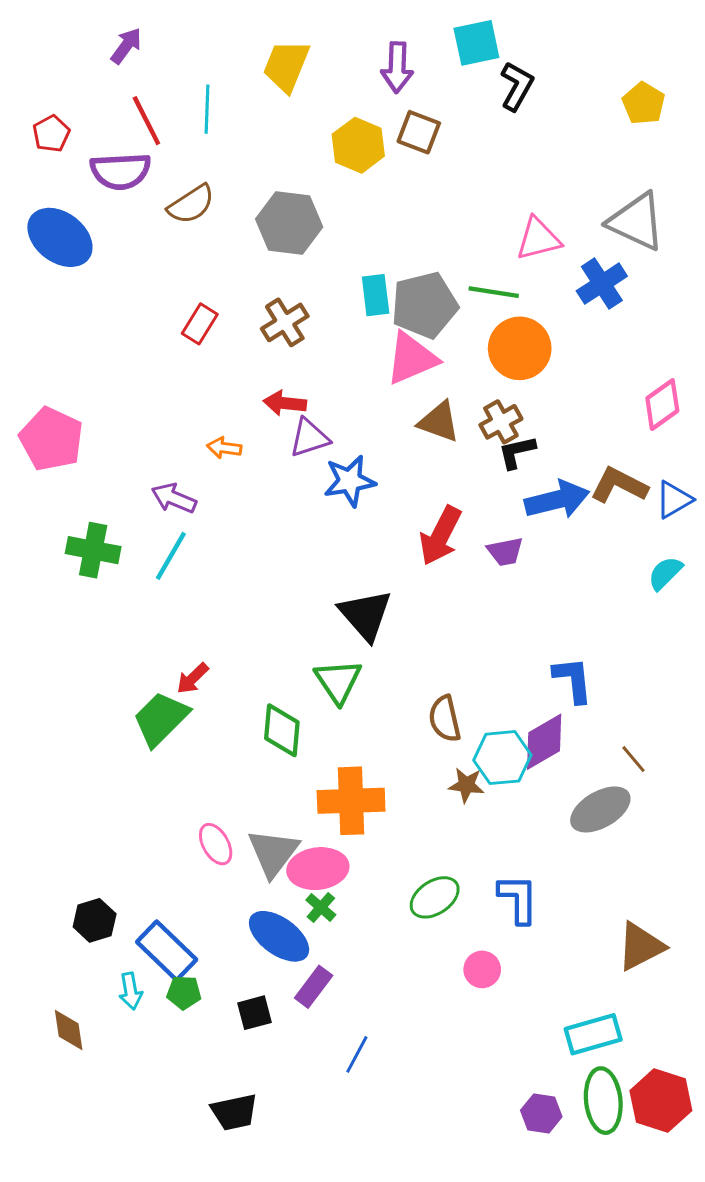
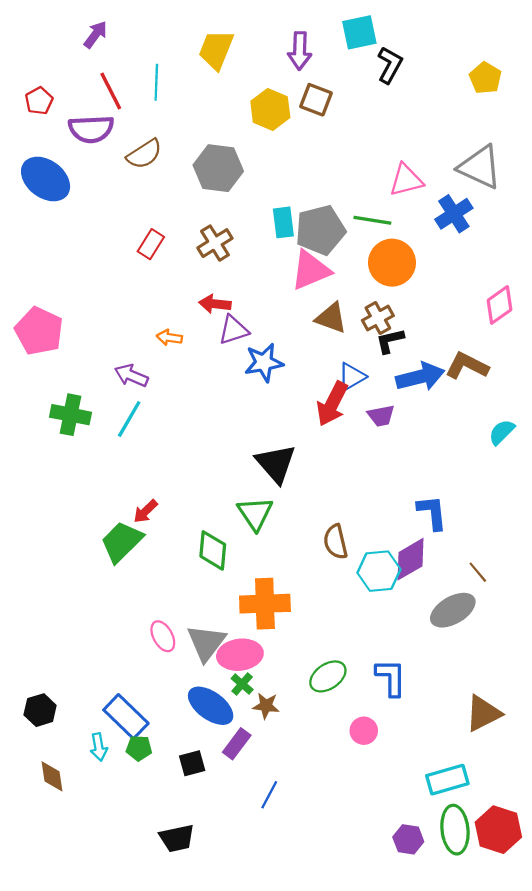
blue triangle: (674, 500) -> (352, 377), moved
brown star: (466, 785) -> (266, 706), moved
black hexagon: (95, 920) -> (40, 710), moved

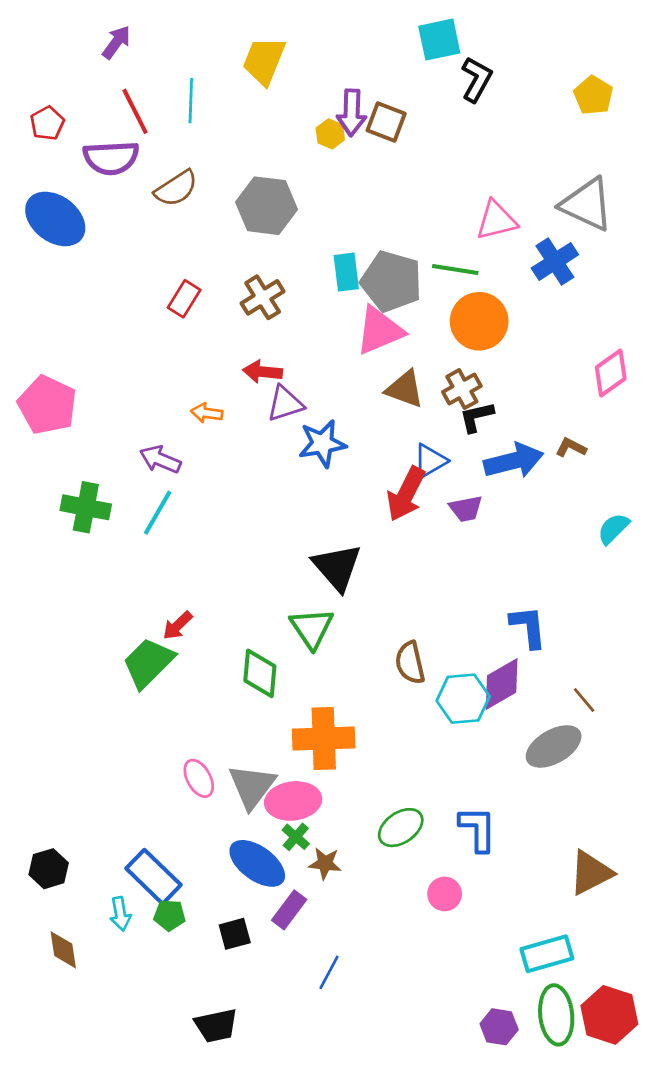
purple arrow: (300, 51) -> (352, 113), moved
yellow hexagon: (270, 109) -> (330, 134), size x0.6
gray pentagon: (320, 230) -> (391, 281), turned 30
brown L-shape: (467, 366) -> (571, 447), size x0.6

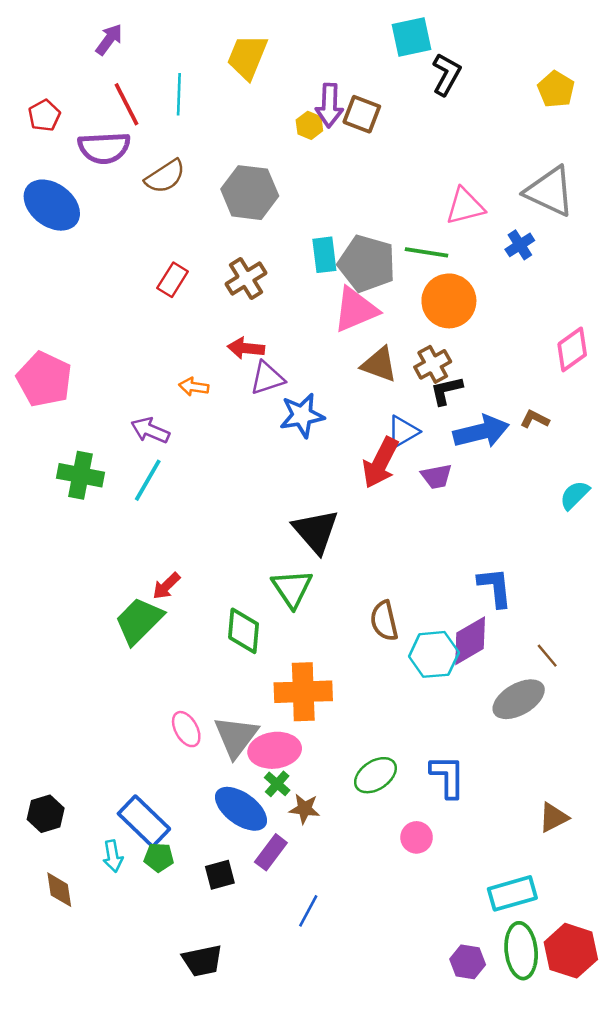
blue cross: (555, 261) -> (520, 245), size x0.7
brown triangle: (591, 873) -> (553, 817), size x0.7

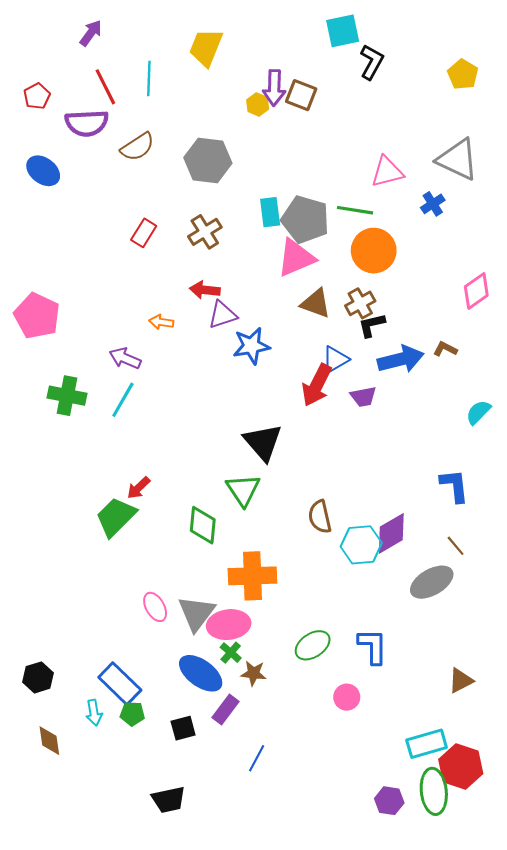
blue ellipse: (52, 205) -> (43, 171), size x0.7
blue L-shape: (495, 587) -> (455, 486), moved
red hexagon: (571, 951) -> (461, 767), moved

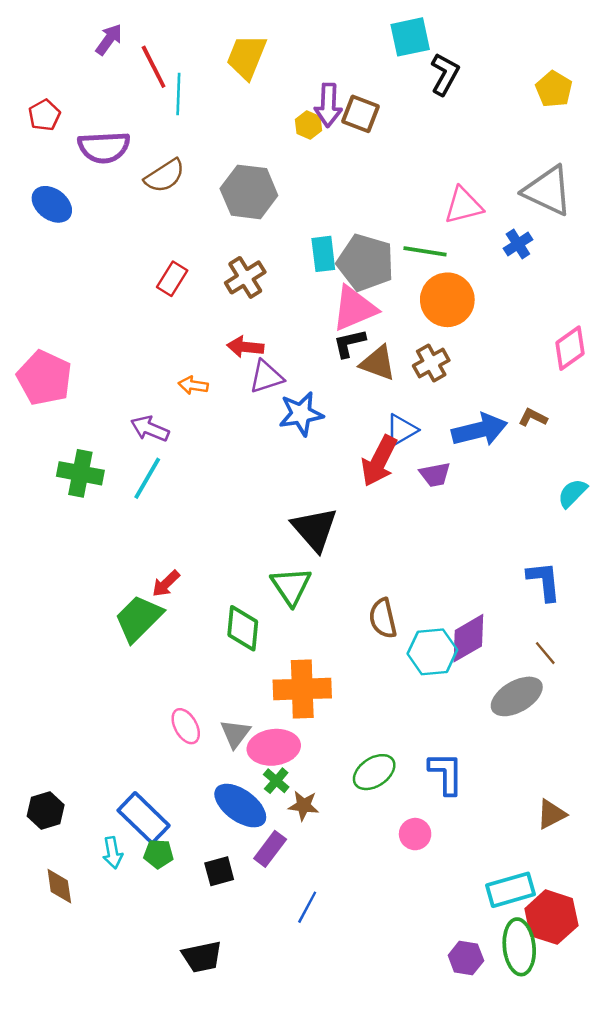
red line: (105, 87) -> (154, 67), moved
black L-shape: (372, 325) -> (349, 343), moved
gray triangle: (197, 613) -> (235, 734), size x0.7

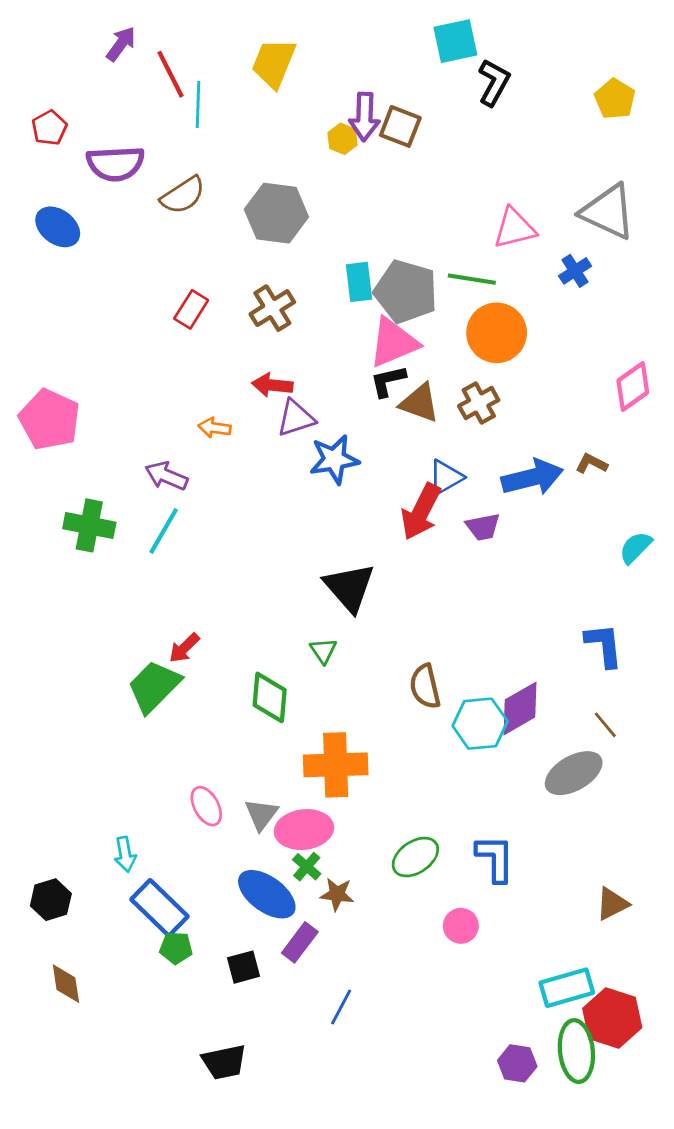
green triangle: (291, 586) -> (323, 651), size x0.6
cyan arrow: (113, 853) -> (125, 854), moved

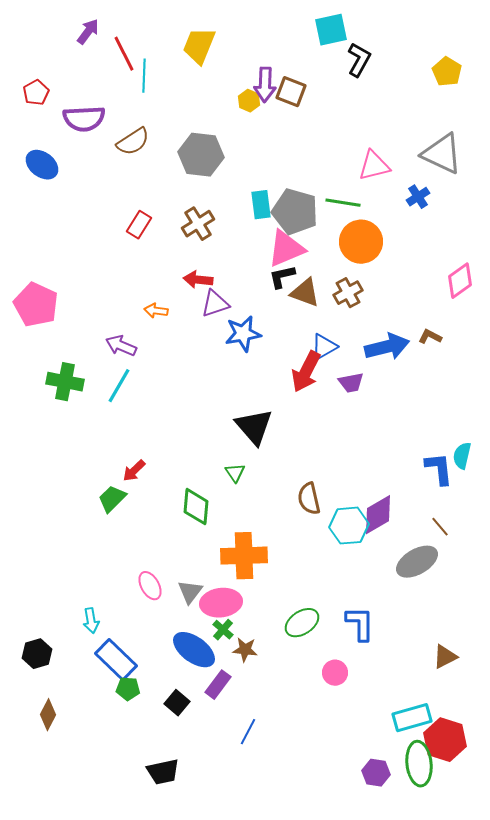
cyan semicircle: (636, 547) -> (462, 456), moved, turned -32
green trapezoid: (154, 686) -> (112, 499), size x0.7
black square: (243, 967) -> (177, 703), turned -35
brown diamond: (66, 984) -> (48, 715), turned 36

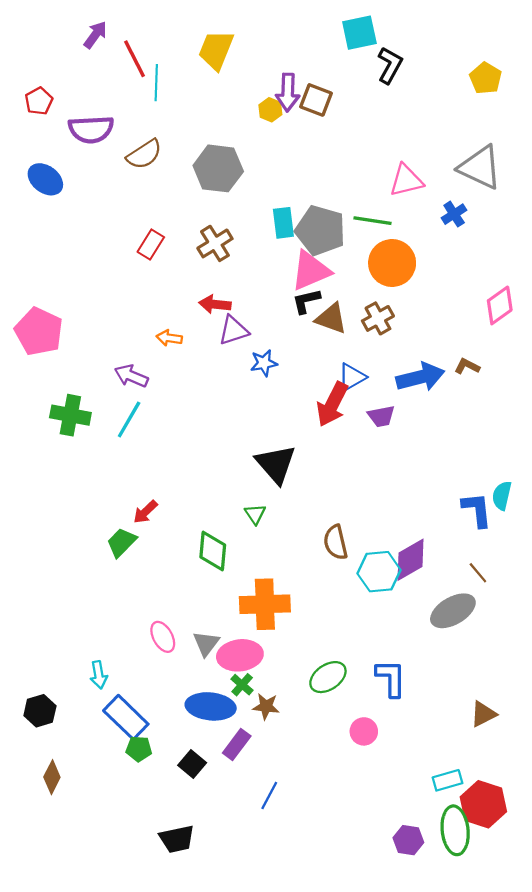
blue star: (243, 334) -> (264, 363), size x0.7
blue ellipse: (194, 650) -> (211, 706), turned -30
cyan rectangle: (412, 718) -> (447, 780), size x0.7

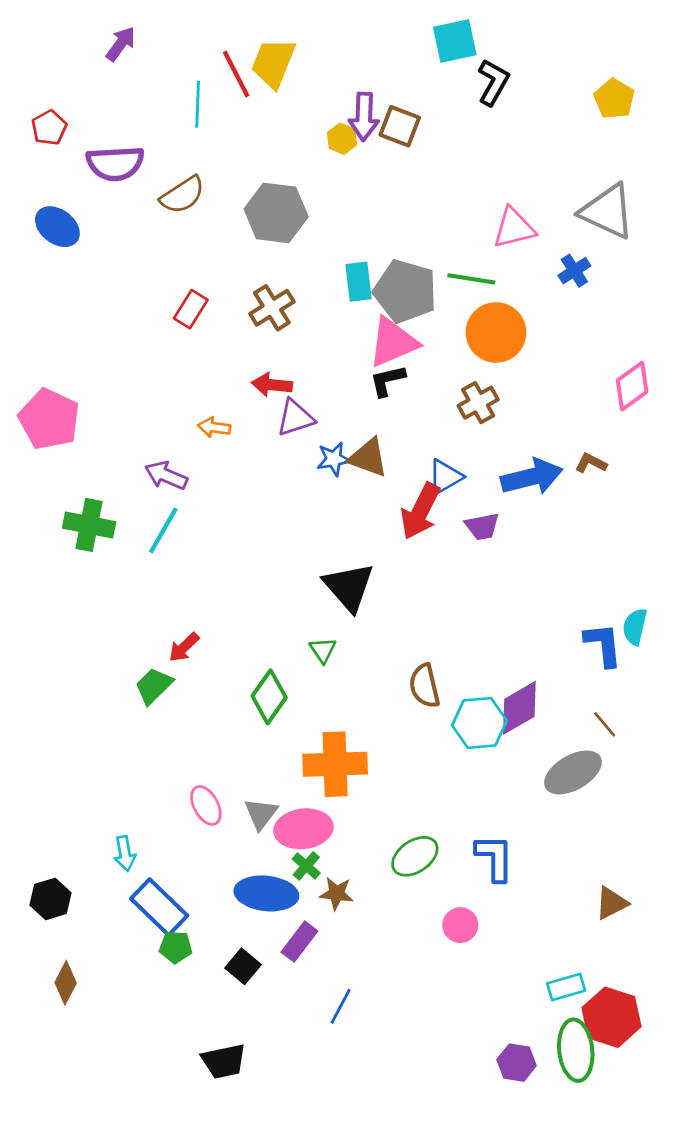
red line: (134, 59) -> (236, 74), moved
brown triangle: (331, 318) -> (368, 458), moved
green diamond: (213, 551) -> (269, 697), turned 30

